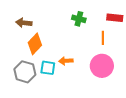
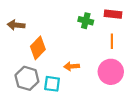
red rectangle: (115, 18) -> (113, 14), moved
brown arrow: (24, 23) -> (16, 25), moved
cyan square: (48, 68) -> (52, 84), moved

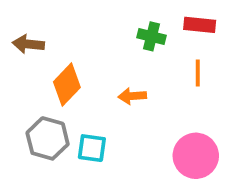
orange arrow: (72, 66) -> (132, 96), moved
pink circle: (111, 72) -> (196, 156), moved

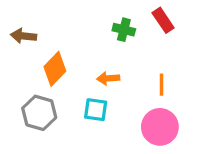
red rectangle: (200, 25) -> (163, 20), turned 50
orange line: (198, 73) -> (161, 85), moved
cyan square: (92, 148) -> (96, 110), moved

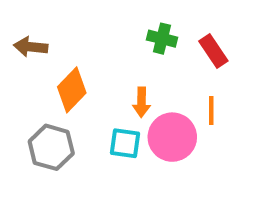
red rectangle: (163, 20) -> (213, 51), moved
orange arrow: (108, 78) -> (142, 102), turned -85
pink circle: (160, 127) -> (172, 137), moved

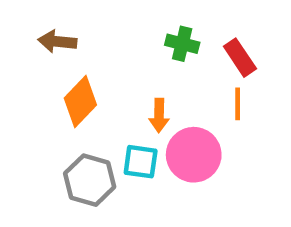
brown arrow: (31, 47) -> (57, 41), moved
orange line: (211, 110) -> (238, 104), moved
gray hexagon: (51, 147) -> (90, 180), moved

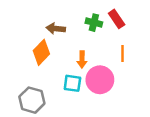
brown arrow: (57, 41) -> (56, 28), moved
red rectangle: (240, 58) -> (117, 19), moved
gray hexagon: (90, 180) -> (32, 100), moved

